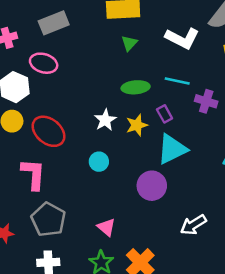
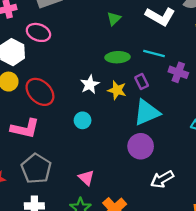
yellow star: (137, 125) -> (117, 90), turned 30
pink L-shape: (33, 174) -> (25, 129), turned 96
purple circle: (152, 186) -> (141, 146), moved

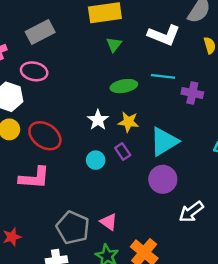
purple rectangle: (142, 81) -> (123, 152), moved
gray pentagon: (36, 169) -> (73, 228), moved

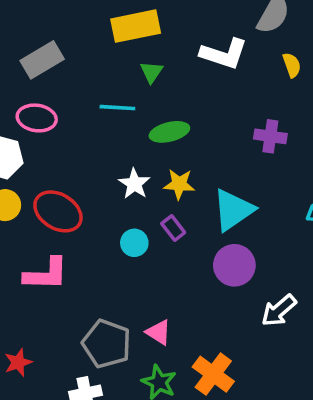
cyan line: (163, 76) -> (117, 108), moved

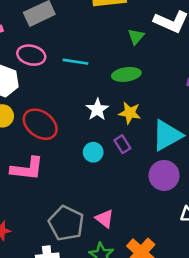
green triangle: (151, 72) -> (136, 37), moved
cyan line: (117, 108) -> (75, 62), moved

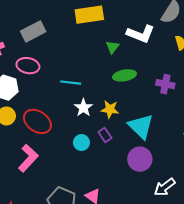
cyan line: (75, 62) -> (71, 83), moved
green ellipse: (126, 74) -> (125, 75), moved
cyan triangle: (167, 135) -> (141, 126), turned -44
pink L-shape: (27, 169) -> (28, 158), turned -52

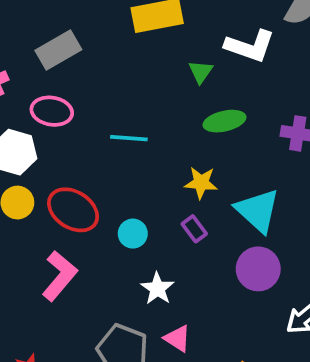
white star: (83, 108) -> (157, 289), moved
cyan circle: (81, 143) -> (133, 234), moved

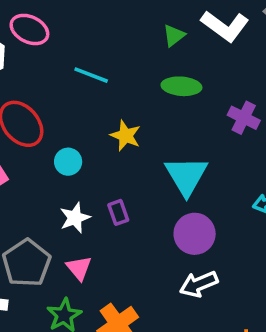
yellow star: (201, 183) -> (126, 136), moved
purple rectangle: (194, 229) -> (118, 212), moved
purple circle: (258, 269) -> (195, 234), moved

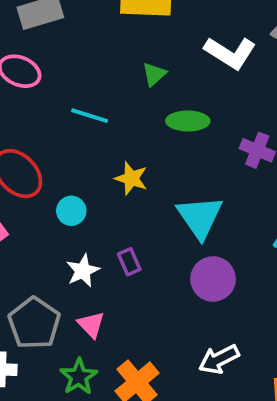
green triangle: (174, 35) -> (154, 74), moved
white arrow: (199, 284) -> (219, 359), moved

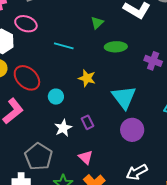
pink triangle: (91, 325) -> (86, 157), moved

